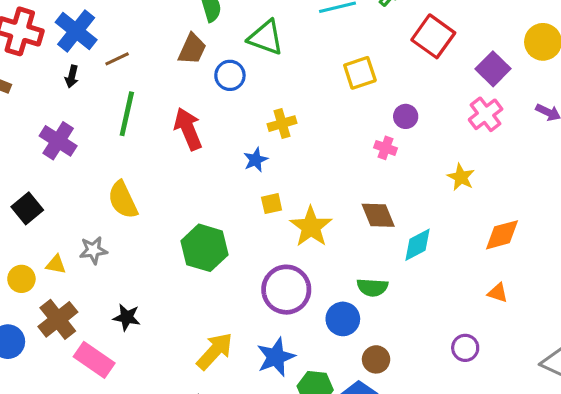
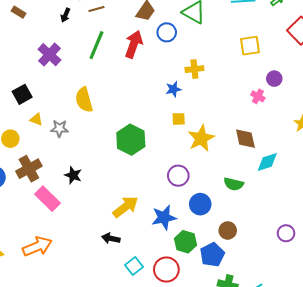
red arrow: (188, 129) -> (134, 44), moved, turned 32
yellow triangle: (56, 265) -> (36, 119), moved
purple circle: (286, 290) -> (178, 176), size x0.7
blue circle: (343, 319) -> (200, 204), moved

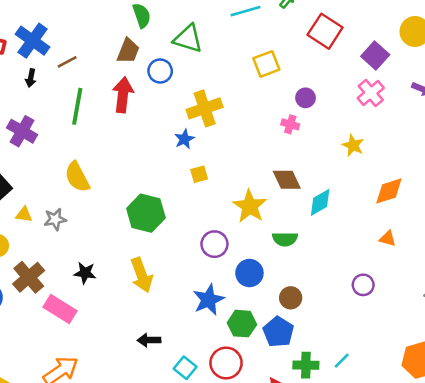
yellow cross: (194, 69) -> (205, 108), size x1.5
yellow star: (201, 138) -> (250, 206), moved
yellow arrow: (126, 207) -> (142, 275), moved, turned 120

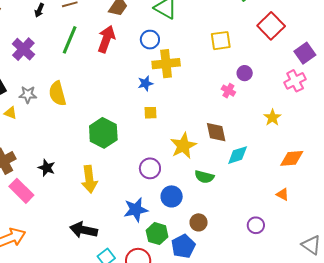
blue circle: (160, 71) -> (150, 40), moved
gray star: (55, 219) -> (28, 95), moved
black arrow: (149, 340) -> (84, 230), size x1.5

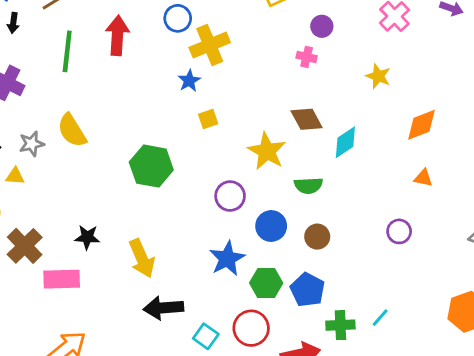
yellow arrow: (89, 179) -> (142, 258), moved
pink rectangle: (21, 191) -> (62, 279), turned -30
brown circle: (199, 222) -> (317, 237), moved

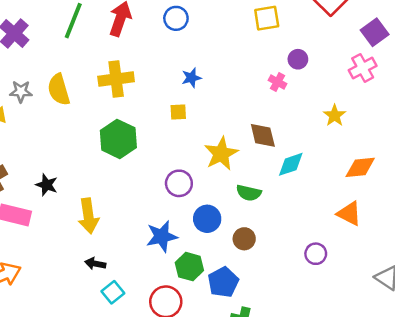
yellow cross: (210, 45) -> (116, 79), moved
blue star: (189, 81) -> (191, 78), moved
orange triangle: (423, 178) -> (349, 214), size x1.5
black arrow: (163, 308) -> (95, 264), size x0.6
cyan square: (206, 336) -> (113, 292), moved

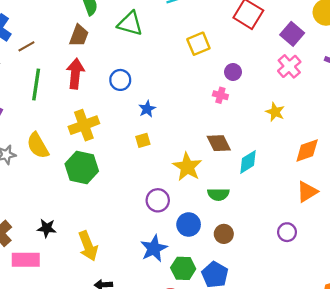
blue circle: (176, 18) -> (120, 80), moved
green hexagon: (118, 139) -> (82, 168), moved
orange triangle: (349, 214) -> (307, 192), turned -45

